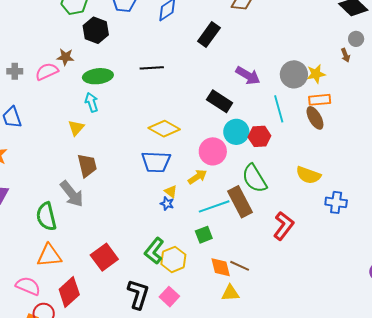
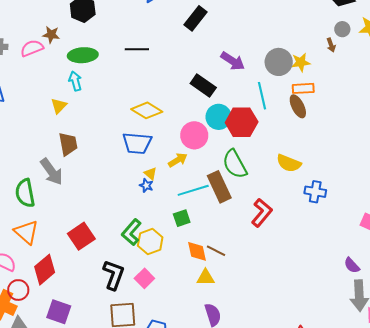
red hexagon: (259, 136) -> (242, 122), size x1.4
orange triangle: (49, 255) -> (26, 232), turned 44

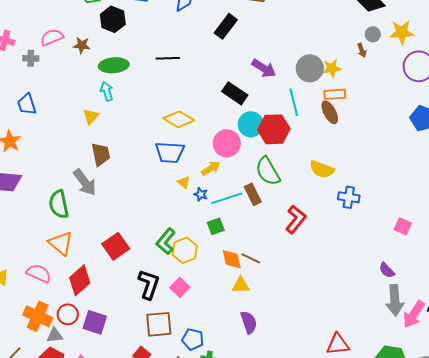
pink semicircle: (32, 48) -> (52, 37), moved
blue star: (146, 185) -> (201, 194), moved
brown rectangle: (219, 187) -> (253, 194), size x0.7
red circle: (18, 290) -> (68, 314), moved

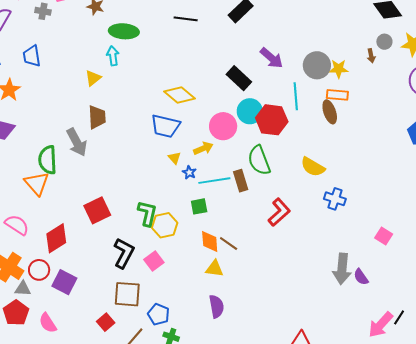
black line: (168, 58) -> (186, 19), moved
green L-shape: (166, 241) -> (147, 213), turned 144
orange triangle: (61, 243) -> (37, 183), moved
gray arrow: (395, 300) -> (342, 269), moved

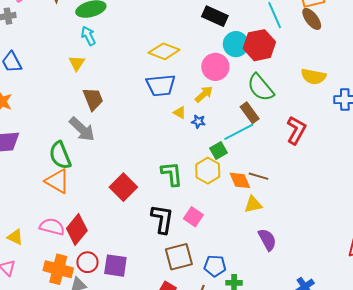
cyan line: (214, 181) -> (239, 132), moved
yellow hexagon: (165, 225) -> (208, 171), moved
red diamond: (56, 238) -> (77, 230), moved

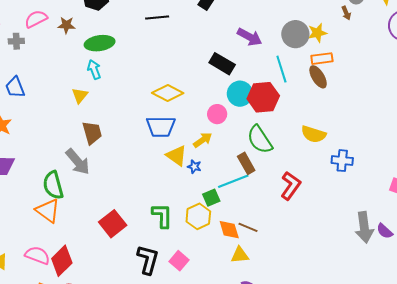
pink circle: (215, 67) -> (217, 114), size x0.7
yellow triangle: (180, 113) -> (177, 156), size x1.6

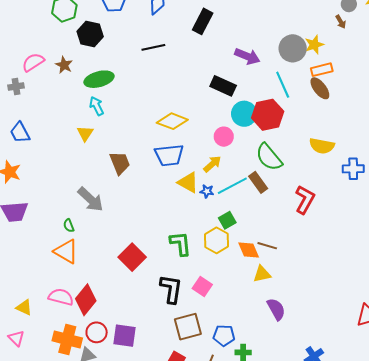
brown star: (66, 25) -> (64, 65), turned 30
brown trapezoid: (92, 133) -> (120, 163), moved
cyan line: (233, 181) -> (232, 186), moved
green semicircle: (53, 185) -> (69, 226), size x0.5

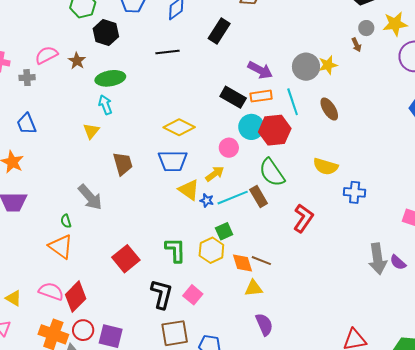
orange rectangle: (322, 70) -> (261, 96), moved

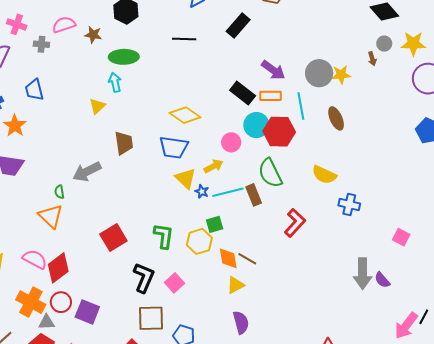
brown star: (77, 61) -> (93, 35), turned -30
gray arrow: (90, 197) -> (87, 172), turned 96
yellow triangle: (253, 288) -> (235, 285), turned -30

